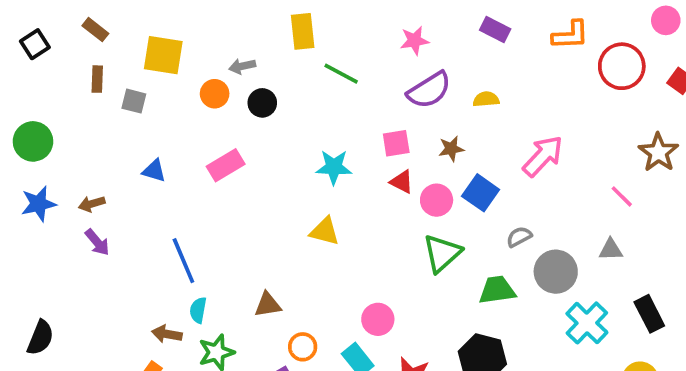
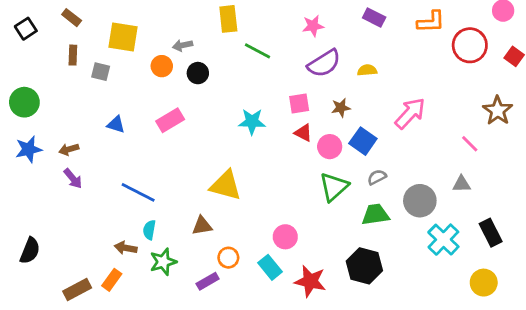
yellow triangle: (325, 231) -> (226, 185), moved, size x1.4
gray semicircle: (519, 237) -> (377, 177), moved
blue line: (183, 261) -> (138, 192), turned -40

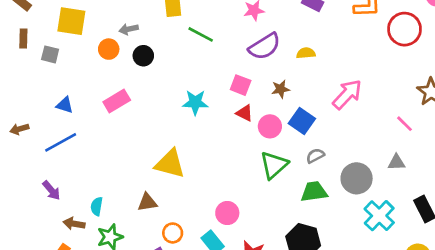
pink square: (299, 104) -> (241, 85), turned 30
purple arrow: (73, 179) -> (51, 190), moved
blue line: (138, 192) -> (61, 142), moved, turned -56

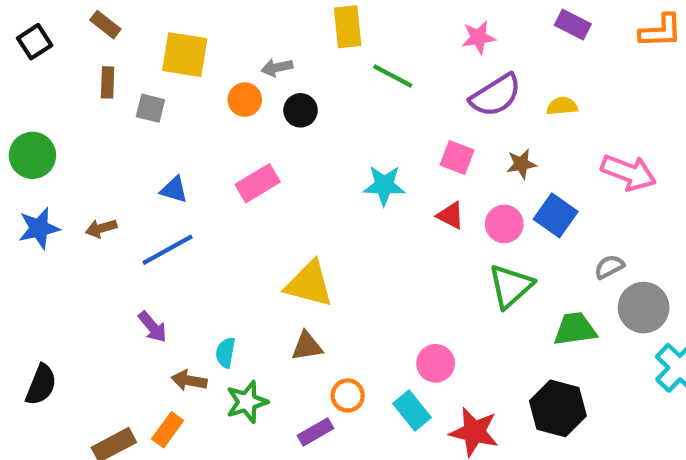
pink arrow: (347, 94) -> (629, 172), turned 68
red triangle: (245, 113) -> (451, 215), moved
gray semicircle: (315, 156) -> (609, 267), moved
yellow triangle: (170, 164) -> (309, 284), moved

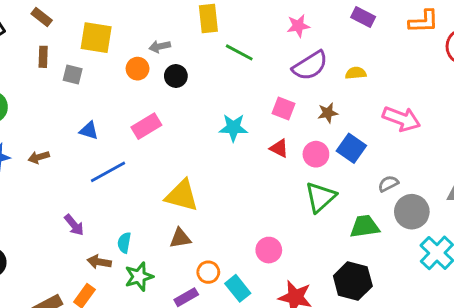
blue line: (168, 250) -> (108, 172), moved
cyan rectangle: (412, 410) -> (238, 288), moved

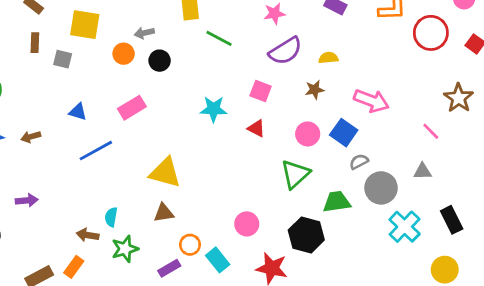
brown star: (328, 113) -> (315, 90), moved
blue square: (351, 148) -> (344, 133), moved
pink circle: (316, 154) -> (308, 134), moved
purple arrow: (74, 225) -> (27, 200), moved, turned -55
black hexagon: (353, 281) -> (306, 235), moved

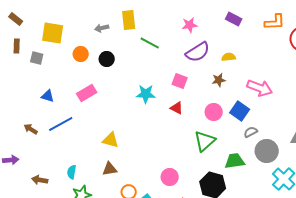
gray arrow: (144, 33) -> (102, 28), moved
brown arrow: (31, 137) -> (31, 129), moved, turned 48
yellow triangle: (165, 173) -> (111, 140), size x0.7
brown arrow: (88, 235) -> (40, 180), moved

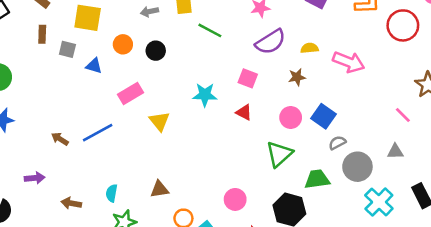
pink arrow: (260, 88) -> (349, 62), moved
blue triangle: (48, 96) -> (94, 66), moved
yellow triangle: (111, 140) -> (159, 121), moved, turned 36

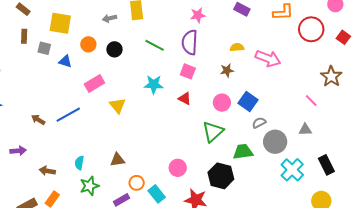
green line: (210, 30) -> (155, 45), moved
purple semicircle: (270, 42) -> (190, 42), moved, turned 125

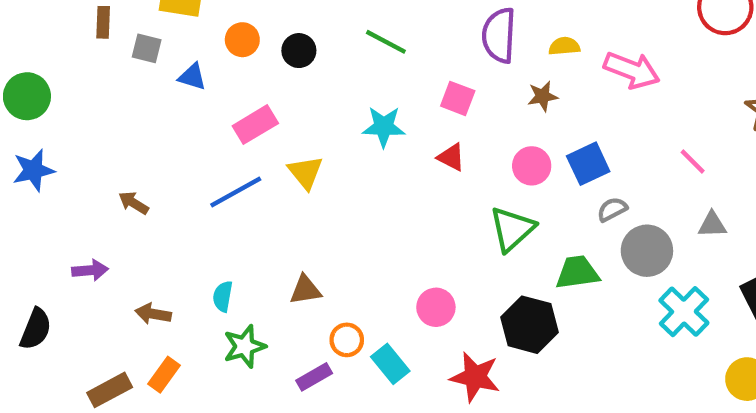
purple semicircle: (190, 42) -> (499, 35), moved
pink line: (311, 101) -> (693, 162), moved
blue square: (248, 102) -> (588, 164), turned 30
blue line: (68, 115) -> (236, 192), moved

